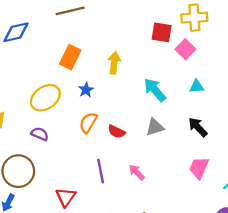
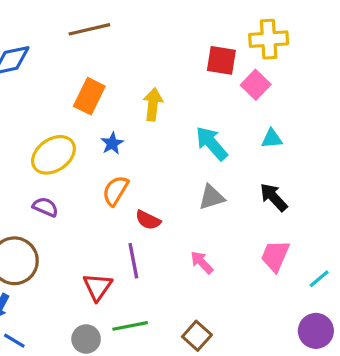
red semicircle: (116, 132) -> (148, 220), moved
pink arrow: (137, 172) -> (202, 262), moved
red triangle: (66, 197) -> (97, 287), moved

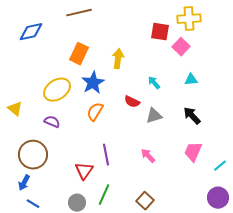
blue star: (112, 143) -> (93, 83), size x1.6
cyan arrow: (212, 143) -> (154, 83), size x0.6
red semicircle: (148, 220) -> (132, 102), moved
green line: (130, 326) -> (104, 195), turned -55

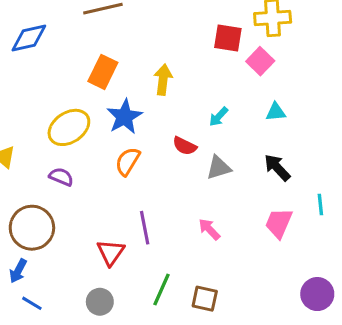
cyan arrow: (154, 83) -> (219, 117), turned -96
cyan line: (220, 166) -> (320, 205), moved, turned -56
green line: (104, 195) -> (161, 289), moved
brown square: (145, 201) -> (205, 299), turned -30

